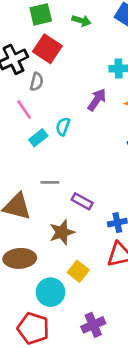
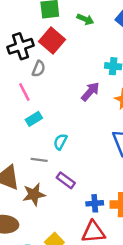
cyan semicircle: (63, 126) -> (60, 142), moved
brown star: (62, 232) -> (34, 194), moved

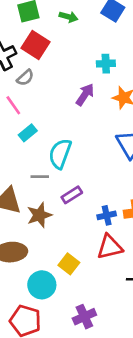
gray semicircle: (39, 69) -> (25, 78), turned 35
cyan semicircle: (60, 142) -> (60, 154), size x1.6
purple rectangle: (66, 180) -> (72, 195), turned -60

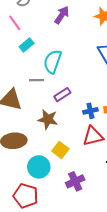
purple arrow: (85, 95) -> (62, 15), moved
brown star: (39, 215) -> (48, 119), moved, turned 30
purple cross: (84, 317) -> (75, 181), moved

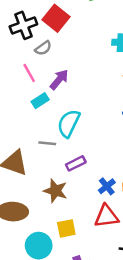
purple arrow: (62, 15) -> (59, 80), moved
blue cross: (90, 111) -> (107, 186), turned -32
yellow square: (60, 150) -> (66, 228), turned 35

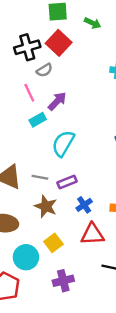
gray line: (47, 143) -> (40, 177), moved
blue cross: (107, 186) -> (84, 205), moved
yellow square: (66, 228) -> (53, 243), turned -30

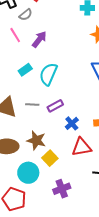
cyan rectangle: (38, 120) -> (25, 70), moved
brown star: (46, 206) -> (36, 140), moved

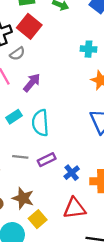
cyan semicircle: (48, 74) -> (40, 123), turned -30
blue cross: (72, 123) -> (72, 173), moved

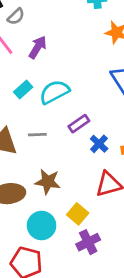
cyan semicircle: (40, 123) -> (54, 92), turned 75
purple rectangle: (47, 160) -> (79, 124), moved
yellow square: (38, 219) -> (78, 214), moved

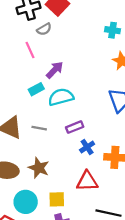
purple arrow: (38, 47) -> (55, 70), moved
yellow square: (78, 214) -> (57, 199), turned 35

